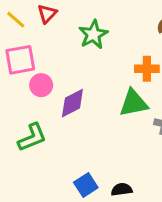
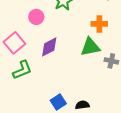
pink square: (20, 60) -> (14, 43), moved, turned -30
pink circle: (41, 85) -> (36, 17), moved

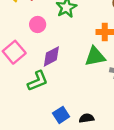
green L-shape: (22, 70) -> (38, 81), moved

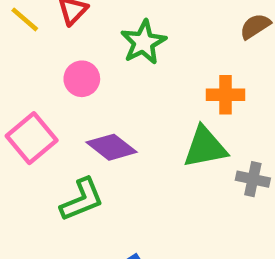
purple diamond: (51, 56) -> (111, 147), turned 65

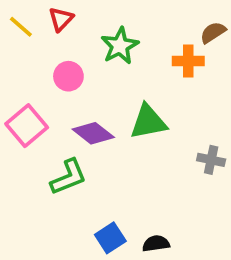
orange cross: (226, 95) -> (188, 61), moved
green triangle: (205, 147) -> (148, 122), moved

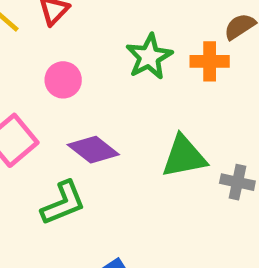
green star: (120, 46) -> (149, 57), moved
green triangle: (148, 122) -> (184, 157), moved

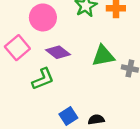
pink circle: (63, 80) -> (43, 17), size x1.5

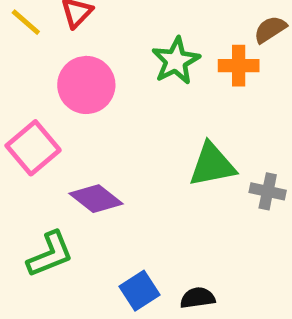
purple diamond: (58, 52) -> (96, 199), moved
green L-shape: (43, 79) -> (50, 254), moved

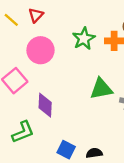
purple diamond: (96, 199) -> (45, 105), turned 55
blue square: (140, 291) -> (66, 150), turned -30

